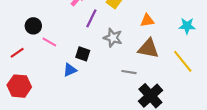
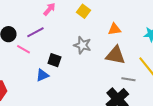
purple line: (91, 18) -> (35, 32), moved, turned 36
gray line: (129, 72) -> (128, 79), moved

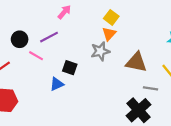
yellow square: (83, 11) -> (111, 17), moved
orange triangle: (114, 29) -> (109, 34), moved, turned -40
gray star: (82, 45) -> (100, 51), turned -30

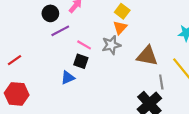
black circle: (20, 39) -> (50, 13), moved
pink line: (36, 56) -> (84, 45), moved
gray line: (150, 88) -> (161, 82), turned 72

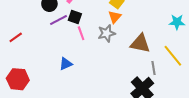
pink line: (84, 45) -> (81, 33), turned 40
red line: (14, 60) -> (16, 37), moved
black square: (81, 61) -> (75, 17), moved

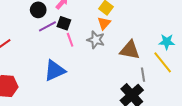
cyan star: (177, 22) -> (167, 42), moved
gray star: (107, 33) -> (96, 40), turned 30
blue triangle: (66, 64) -> (55, 71), size x1.6

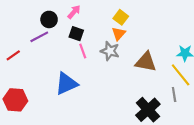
purple line: (47, 26) -> (39, 37), moved
gray line: (143, 75) -> (174, 94), moved

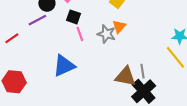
orange triangle: (119, 34) -> (119, 27), moved
brown triangle: (146, 62) -> (126, 76), moved
gray line: (174, 94) -> (143, 71), moved

